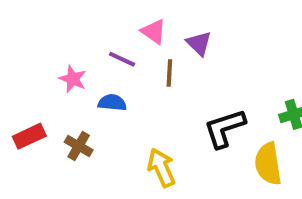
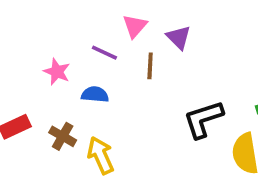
pink triangle: (154, 32) -> (135, 26), turned 36
yellow arrow: (161, 168) -> (101, 155), moved

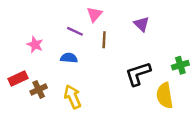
purple triangle: (179, 37) -> (142, 24), moved
pink star: (57, 72) -> (35, 45), moved
brown cross: (63, 136) -> (39, 89), moved, turned 35

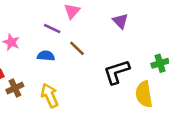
brown line: (104, 40) -> (77, 48), moved, turned -49

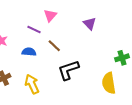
black L-shape: (117, 72) -> (68, 70), moved

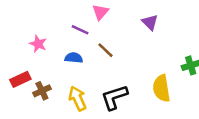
black L-shape: (68, 70) -> (114, 97), moved
yellow semicircle: (109, 83) -> (161, 88), moved

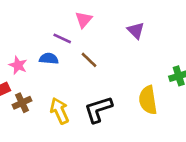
pink star: (38, 44) -> (18, 65), moved
blue semicircle: (74, 58) -> (49, 59), moved

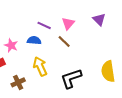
pink triangle: (84, 20) -> (68, 23), moved
brown cross: (22, 103) -> (18, 82), moved
yellow arrow: (60, 111) -> (40, 66), moved

